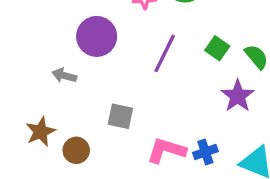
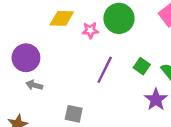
purple circle: (97, 36) -> (26, 58), moved

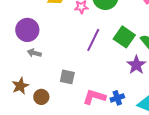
green square: (142, 66) -> (124, 37), size x1.5

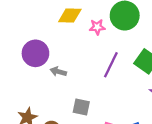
gray arrow: (34, 53) -> (58, 72), moved

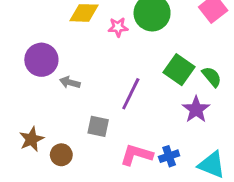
purple line: (111, 65) -> (131, 94), moved

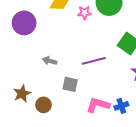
purple circle: (41, 60) -> (24, 23), moved
gray arrow: (70, 82) -> (50, 61), moved
purple line: (131, 94) -> (94, 61), turned 50

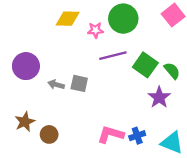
purple circle: (24, 23) -> (26, 66), moved
purple line: (94, 61) -> (113, 56), moved
gray square: (70, 84) -> (79, 83), moved

